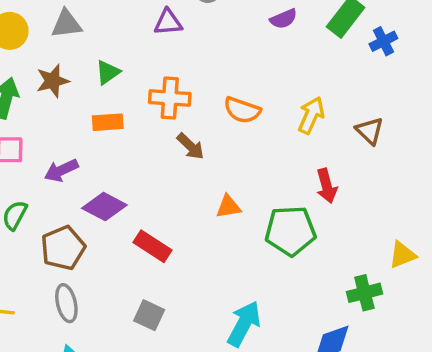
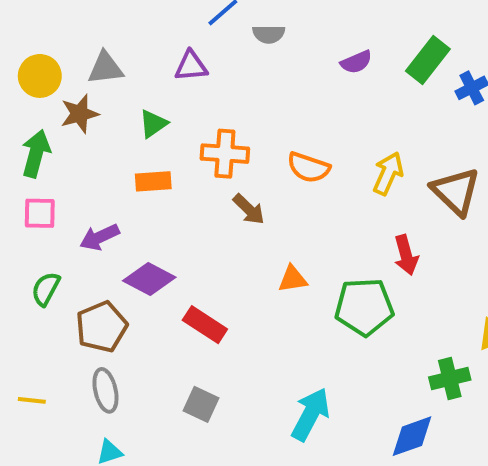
purple triangle: (168, 22) -> (191, 66), moved
brown star: (53, 81) -> (80, 114), moved
brown triangle: (370, 131) -> (456, 191), size x1.5

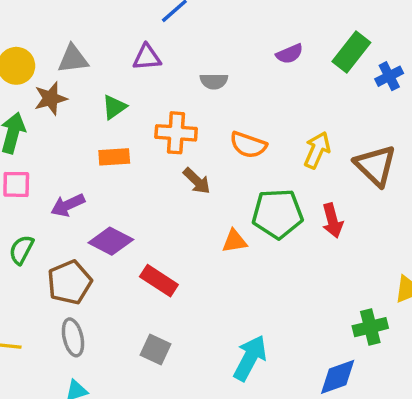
gray semicircle: (269, 34) -> (214, 81), moved
green pentagon: (364, 307) -> (277, 214), moved

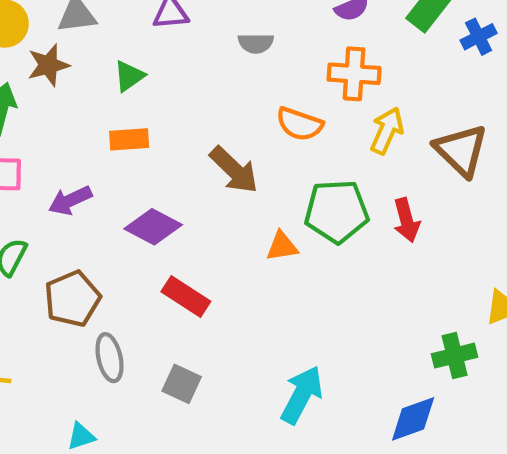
orange cross: (176, 133) -> (354, 74), moved
brown arrow: (197, 181) -> (234, 170), size x1.4
purple diamond: (111, 241) -> (153, 227), moved
gray ellipse: (73, 337) -> (109, 358), moved

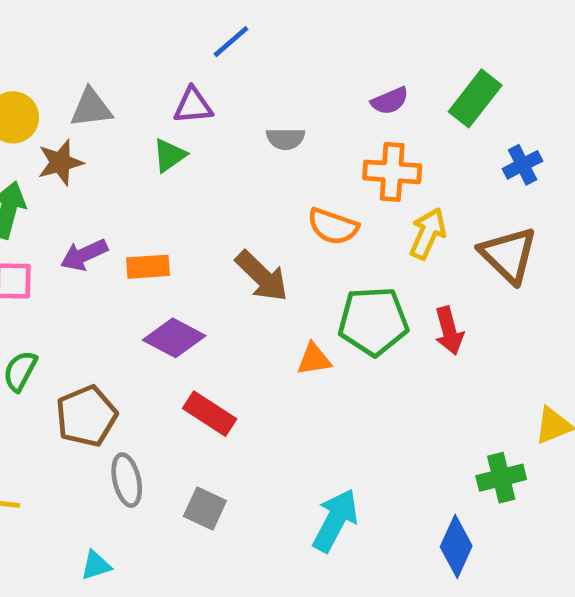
blue cross: (479, 37) -> (523, 165), moved
green triangle: (129, 76) -> (169, 155), moved
orange rectangle: (129, 139) -> (148, 267), moved
purple arrow: (70, 200) -> (84, 255), moved
blue diamond: (413, 419) -> (456, 546), turned -46

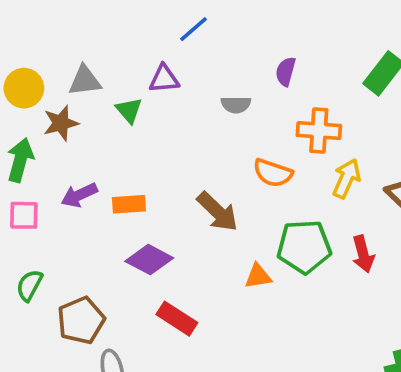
purple semicircle: (390, 101) -> (286, 72), moved, turned 128
green triangle: (169, 155) -> (129, 110), moved, turned -36

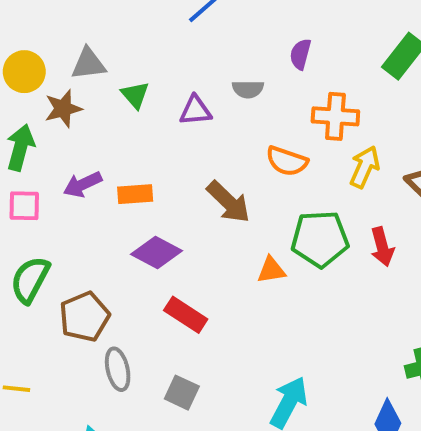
purple triangle: (164, 79) -> (195, 111), moved
green semicircle: (29, 285) -> (30, 280), size x1.4

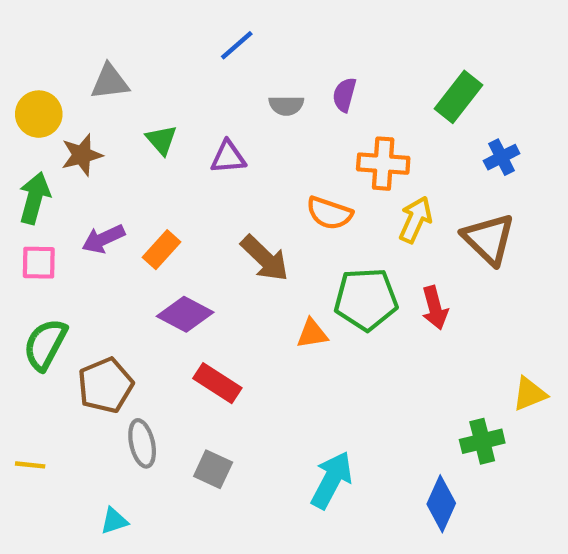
gray triangle: (88, 64) -> (110, 82), moved
gray semicircle: (248, 89) -> (286, 105), moved
orange rectangle: (135, 194) -> (161, 250), turned -44

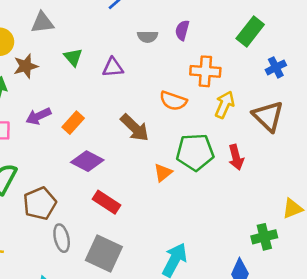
orange triangle: (312, 334) -> (163, 173), turned -30
gray square: (213, 469) -> (104, 253), size x1.6

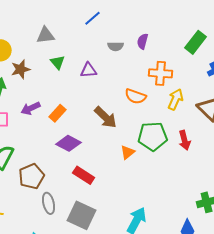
gray triangle: (42, 23) -> (46, 35), moved

